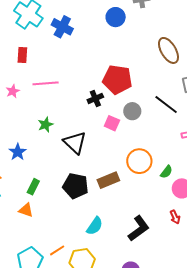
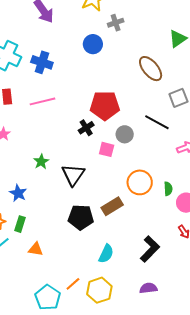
pink line: (46, 83) -> (42, 101), moved
black triangle: (75, 143) -> (73, 175), turned 30
green semicircle: (166, 172) -> (168, 189), turned -32
green rectangle: (33, 187) -> (20, 224), moved

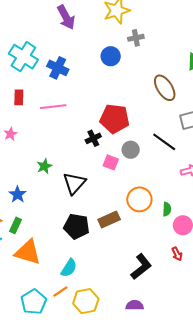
orange triangle: (36, 249) -> (28, 252), size x1.8
cyan semicircle: (106, 254) -> (69, 268), moved

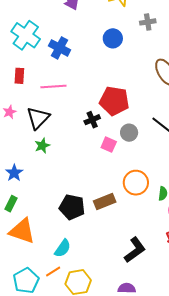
gray cross: (136, 38) -> (148, 22), moved
black triangle: (74, 183) -> (38, 118), moved

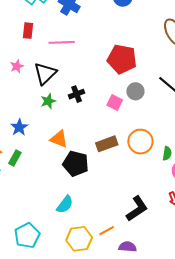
black cross: (92, 120) -> (77, 94), moved
brown rectangle: (105, 201) -> (107, 144), moved
orange triangle: (22, 231) -> (59, 139), moved, size x0.7
orange line: (53, 271) -> (107, 231), moved

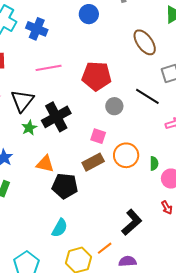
pink line: (62, 42) -> (49, 68), moved
black cross: (77, 94) -> (56, 117), size x1.8
pink square: (115, 102) -> (98, 136), moved

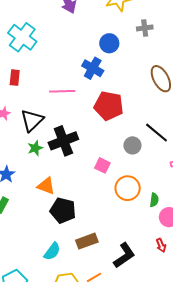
blue cross: (37, 29) -> (93, 68), moved
gray circle: (114, 106) -> (132, 145), moved
brown rectangle: (93, 162) -> (87, 241), moved

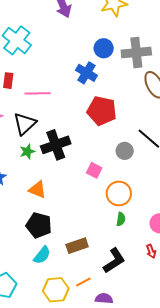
gray cross: (145, 28) -> (136, 52), moved, size x1.8
pink line: (62, 91) -> (38, 93), moved
green semicircle: (154, 200) -> (121, 219), moved
black pentagon: (63, 210) -> (39, 225), moved

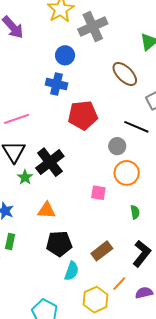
gray cross: (136, 52) -> (93, 27), moved
pink square: (94, 170) -> (98, 193), moved
orange circle: (119, 193) -> (127, 173), moved

